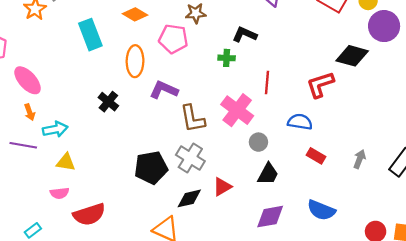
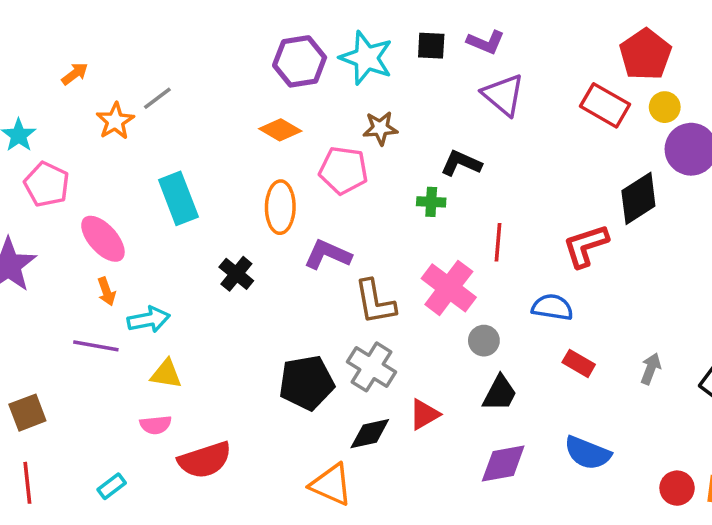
cyan rectangle: (90, 35) -> (178, 198), moved
black diamond: (352, 56) -> (638, 198), turned -48

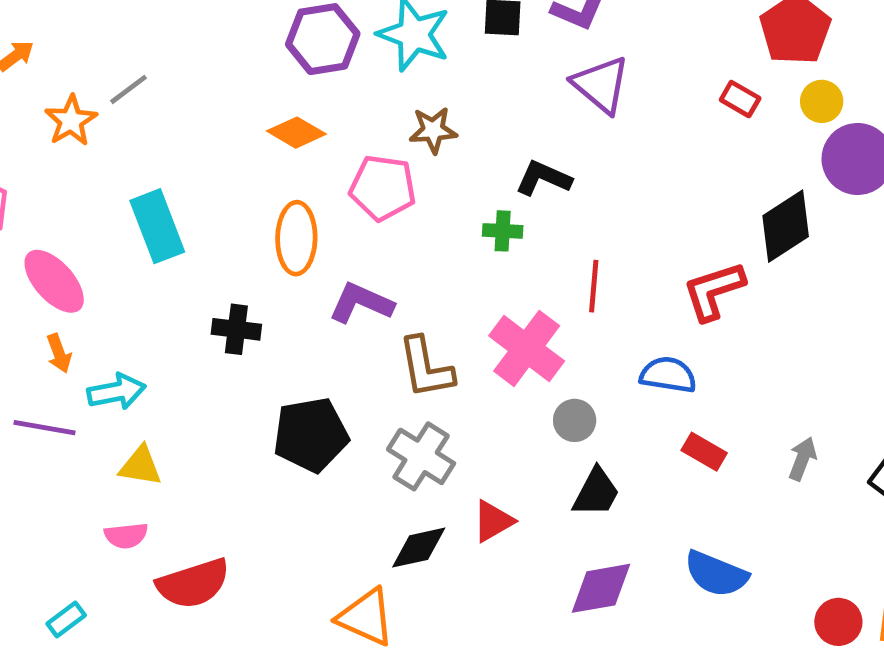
red rectangle: (605, 105) -> (740, 99), size x0.6
black cross: (236, 274) -> (236, 329), turned -32
black pentagon: (307, 383) -> (311, 435), moved

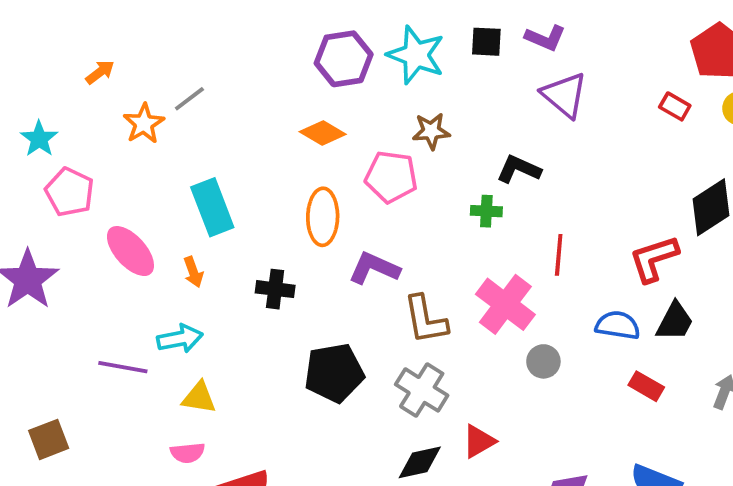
orange arrow: (59, 353) -> (193, 272), moved
black trapezoid: (596, 492) -> (675, 321), moved

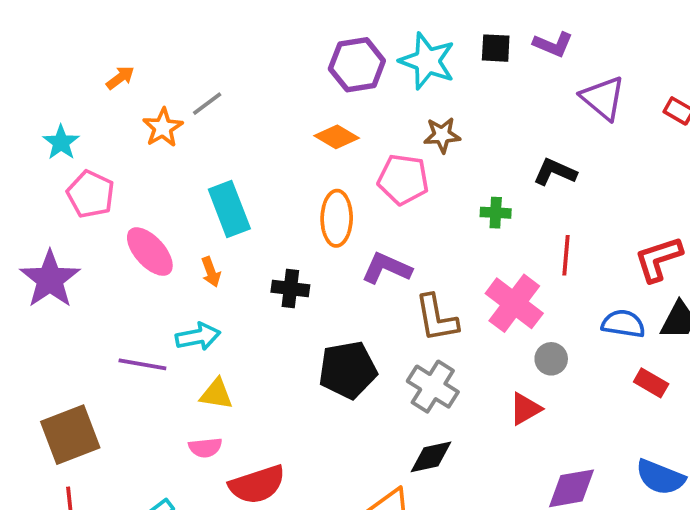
purple triangle: (564, 95) -> (603, 98), moved
black L-shape: (519, 169) -> (555, 172), moved
brown square: (49, 439) -> (70, 435), size x1.5
red triangle: (479, 441) -> (525, 409), moved

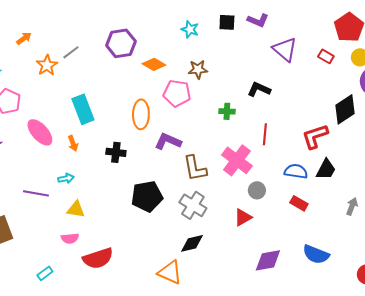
cyan star: (427, 61) -> (190, 29), size x0.6
purple hexagon: (357, 65) -> (121, 43), moved
orange diamond: (337, 137) -> (154, 64), moved
cyan arrow: (198, 337) -> (66, 178), size x0.7
red rectangle: (651, 383) -> (299, 203), moved

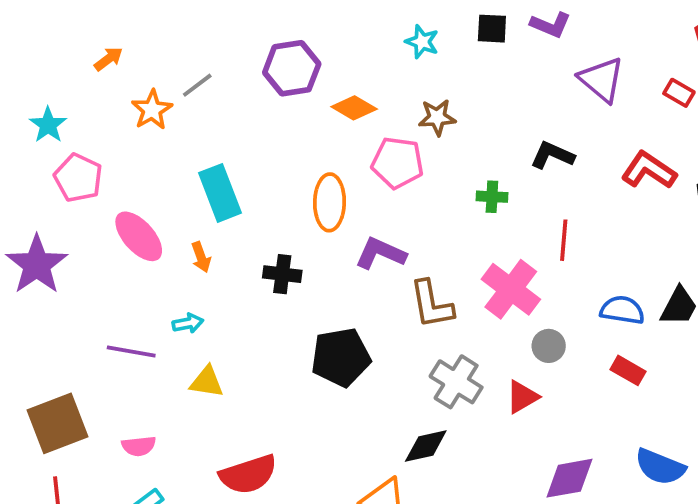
red L-shape: (315, 136) -> (649, 170), moved, turned 52
gray cross: (193, 205) -> (456, 382), moved
pink semicircle: (70, 238) -> (139, 446), moved

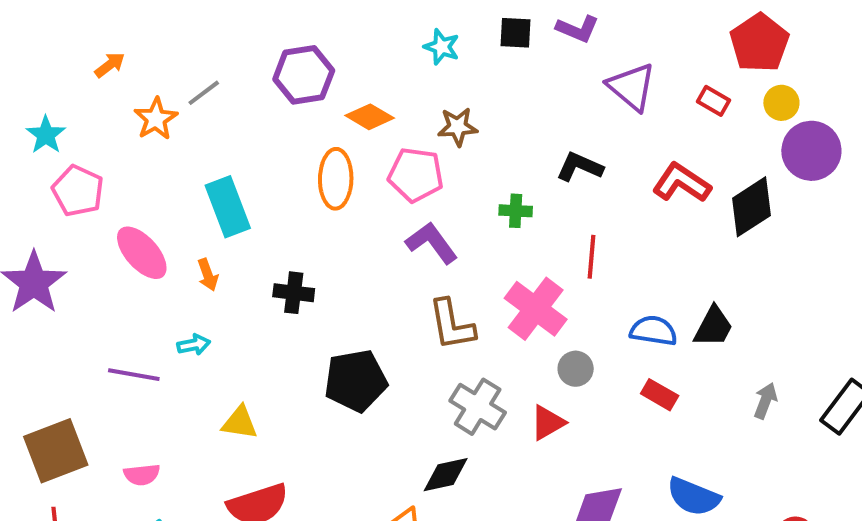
orange ellipse: (330, 202) -> (336, 179), moved
purple L-shape: (381, 253) -> (432, 243), moved, turned 30
yellow triangle: (207, 382) -> (240, 423), moved

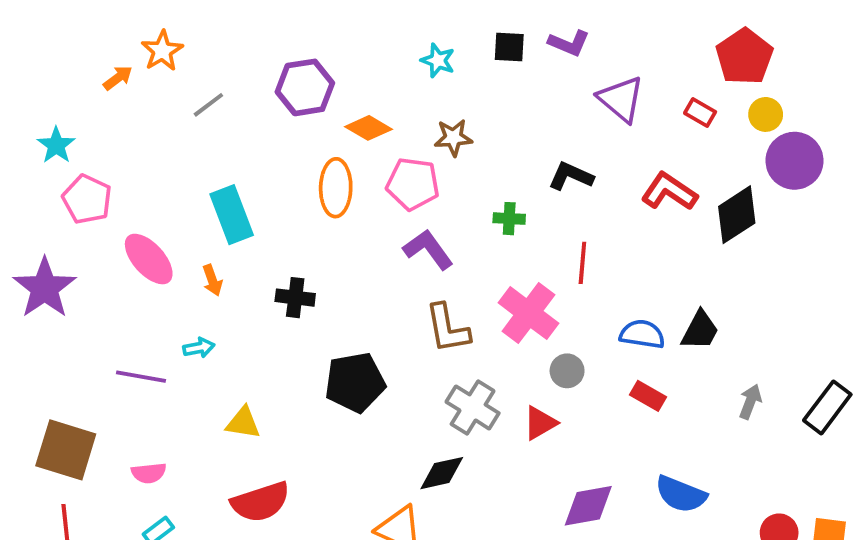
orange star: (156, 119) -> (162, 51), moved
brown square: (56, 451) -> (66, 450), turned 38

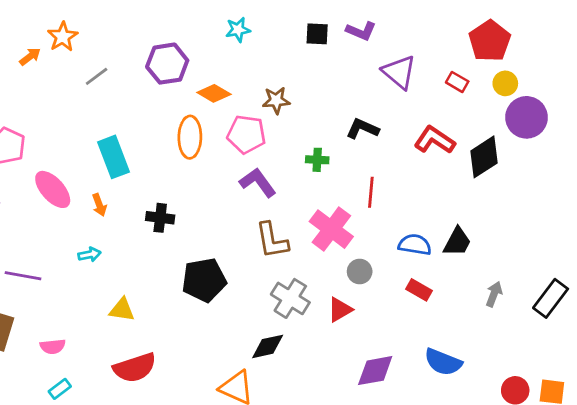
cyan star: (438, 60) -> (238, 30), moved, turned -30
purple line: (141, 377) -> (23, 276), moved

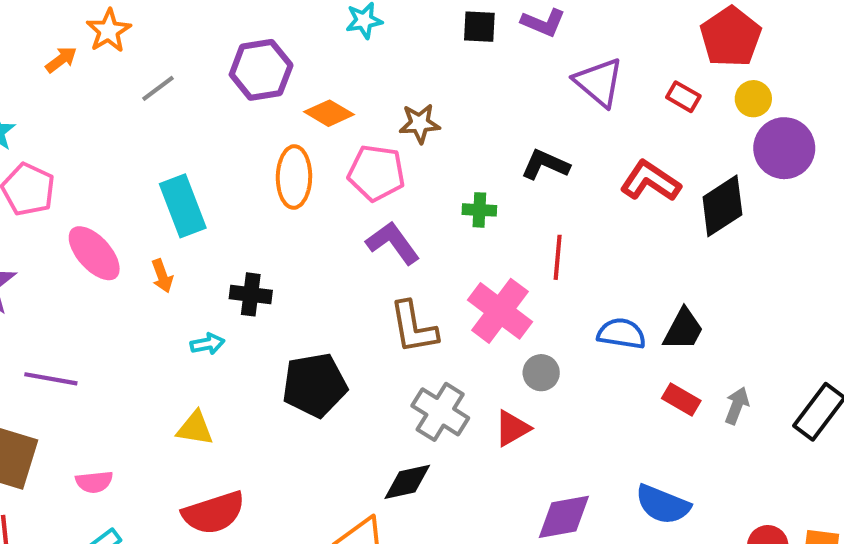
cyan arrow: (89, 255) -> (207, 344), moved
red rectangle: (419, 290) -> (681, 399), moved

